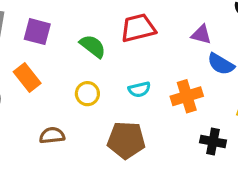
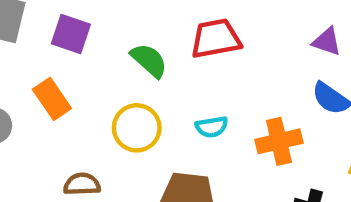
purple triangle: (201, 34) -> (327, 42), moved
yellow circle: (87, 94) -> (137, 128), size x1.4

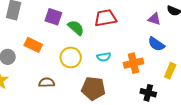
purple square: (71, 34) -> (53, 17), moved
orange rectangle: (52, 99) -> (33, 45), turned -30

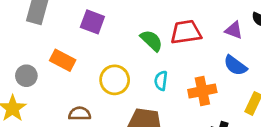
red trapezoid: (105, 18) -> (186, 32), moved
green semicircle: (76, 28) -> (151, 41), moved
cyan semicircle: (104, 57) -> (161, 81), turned 104

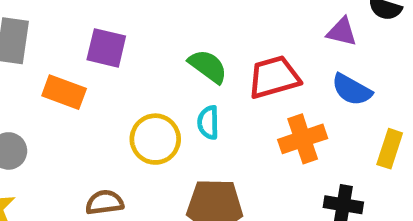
red trapezoid: (186, 32) -> (274, 77), moved
orange rectangle: (63, 60) -> (64, 92), moved
cyan semicircle: (161, 81) -> (208, 122), moved

